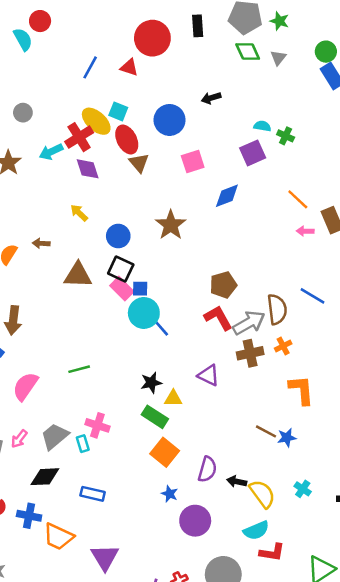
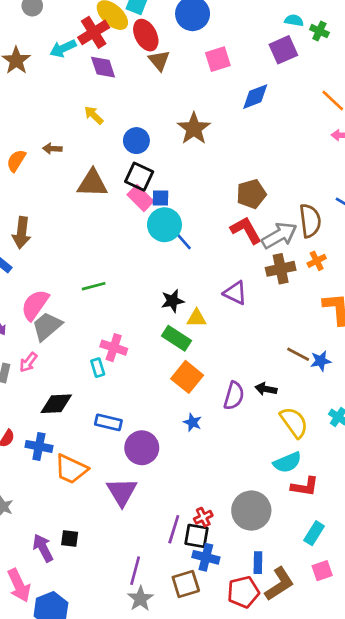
gray trapezoid: (55, 436) -> (47, 326), moved
black arrow: (237, 482) -> (266, 389), moved
purple circle: (195, 521) -> (142, 448), moved

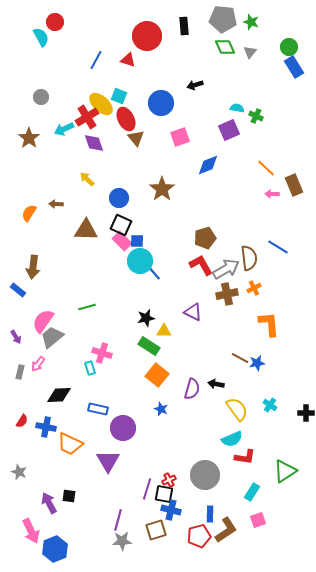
gray star: (140, 599) -> (122, 541), turned 30

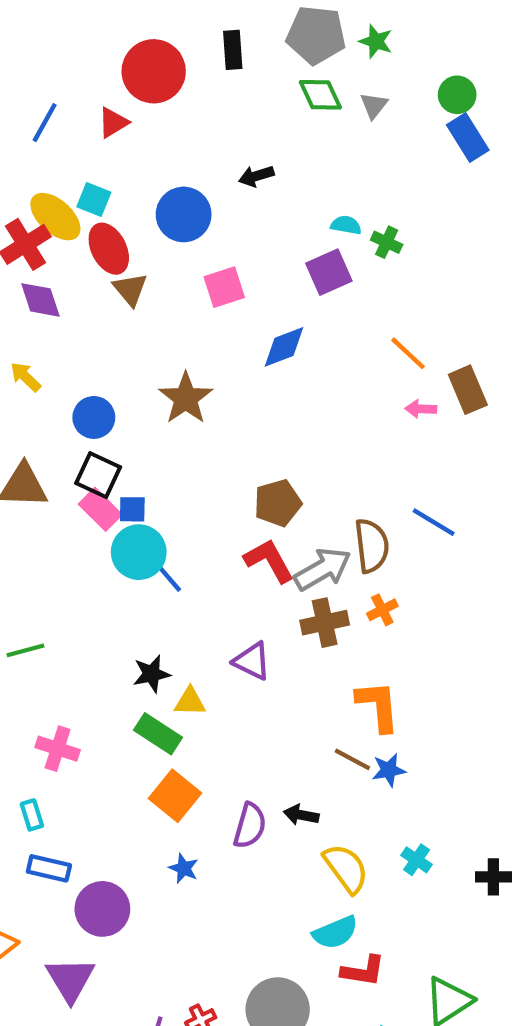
red triangle: (128, 60) -> (113, 123), turned -49
orange L-shape: (269, 324) -> (378, 706), moved
cyan rectangle: (90, 368) -> (32, 815), moved

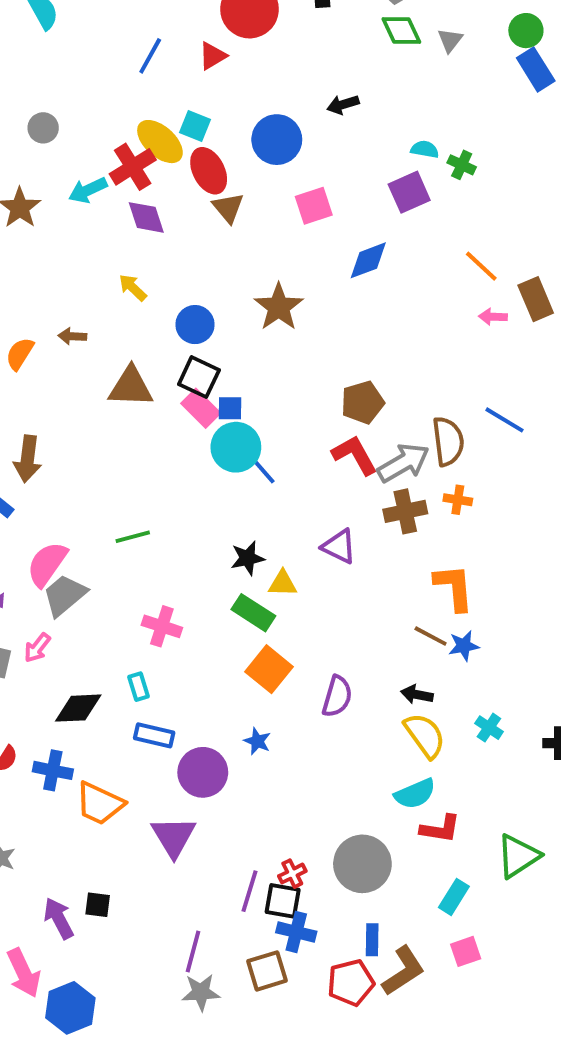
orange cross: (382, 610) -> (458, 500), turned 36
black arrow: (301, 815) -> (417, 694), moved
blue star: (184, 868) -> (257, 741), moved

